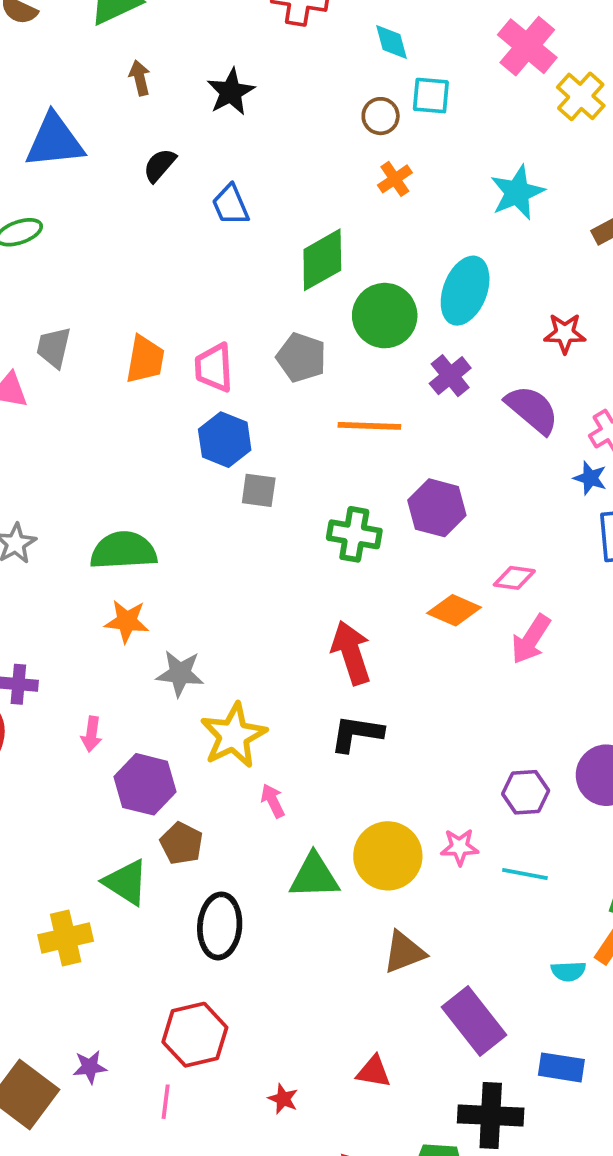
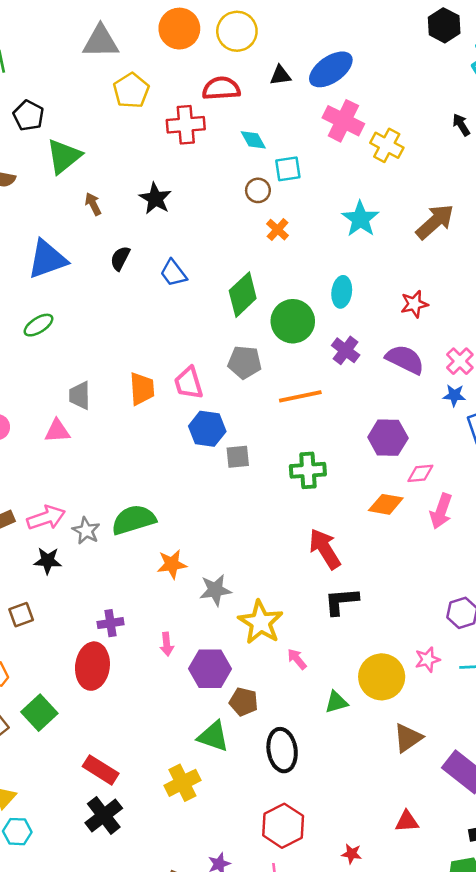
cyan ellipse: (465, 291) -> (342, 292), size x0.7
purple hexagon: (437, 508) -> (388, 438), moved
green semicircle: (123, 551) -> (134, 520), moved
green triangle: (314, 876) -> (336, 702), size x0.7

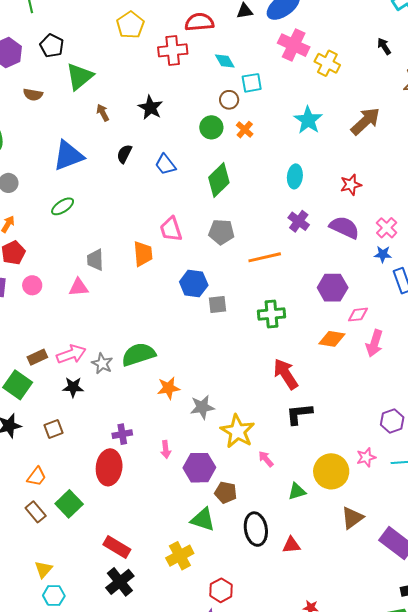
green circle: (293, 321) -> (211, 127), moved, size x0.7
pink trapezoid: (189, 383) -> (171, 229), moved
red triangle: (407, 821) -> (291, 545), moved
red hexagon: (283, 826) -> (221, 590), moved, size x0.7

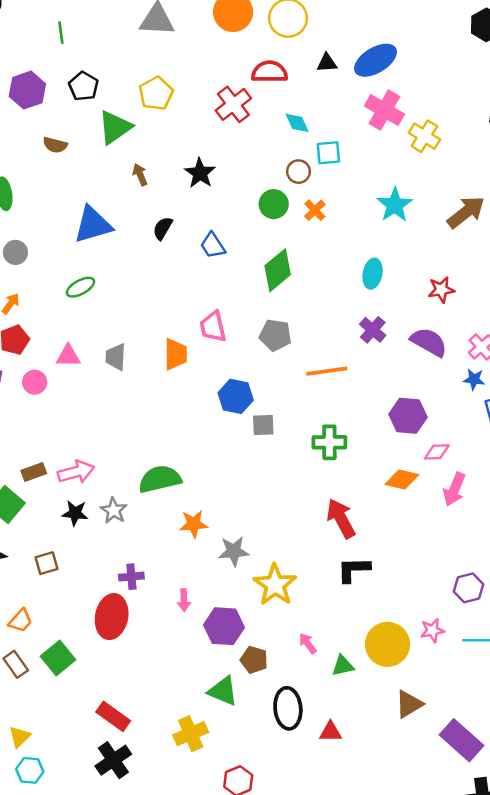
yellow pentagon: (130, 25) -> (156, 93), moved
red cross: (173, 50) -> (233, 104), turned -36
pink triangle: (79, 287) -> (68, 356), moved
gray star: (102, 364) -> (114, 510), moved
pink arrow: (266, 459) -> (308, 643), moved

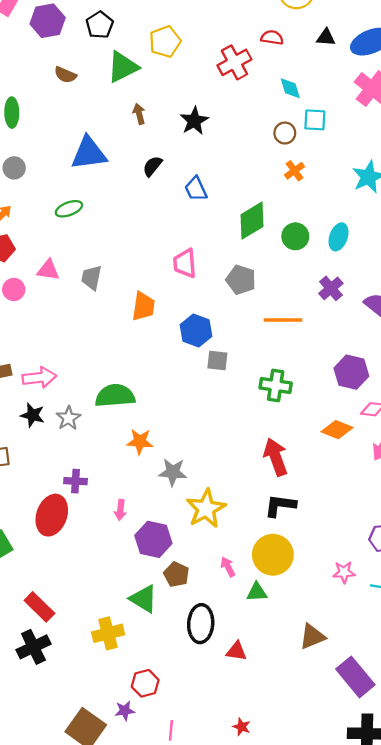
red semicircle: (269, 72) -> (272, 38), size x0.7
green circle: (274, 204) -> (295, 236), moved
orange trapezoid: (176, 354) -> (143, 306), moved
yellow circle: (388, 644) -> (273, 555), moved

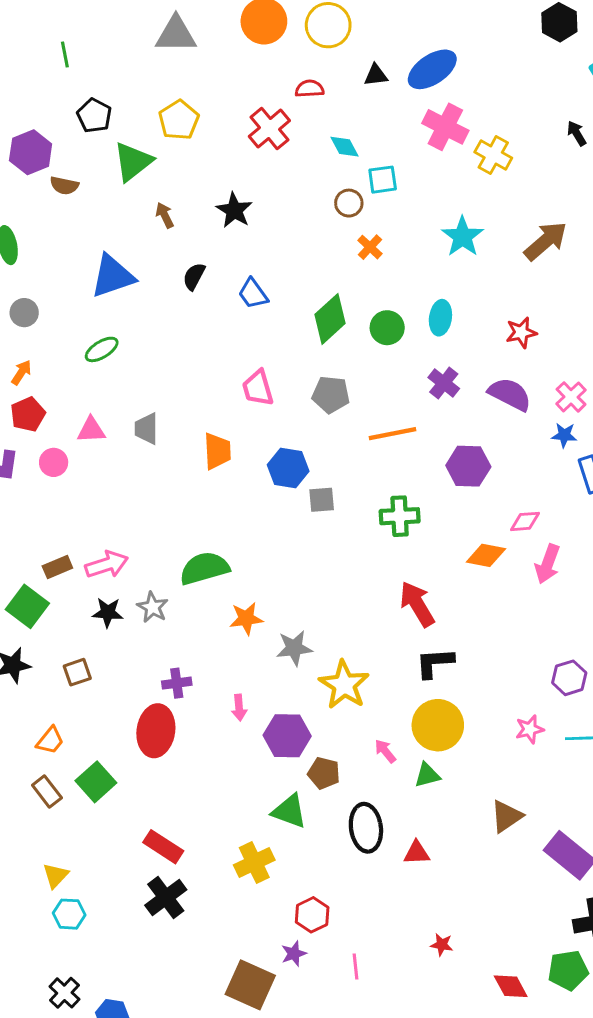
purple hexagon: (48, 21) -> (31, 152), moved
purple hexagon: (351, 372) -> (468, 466), moved

